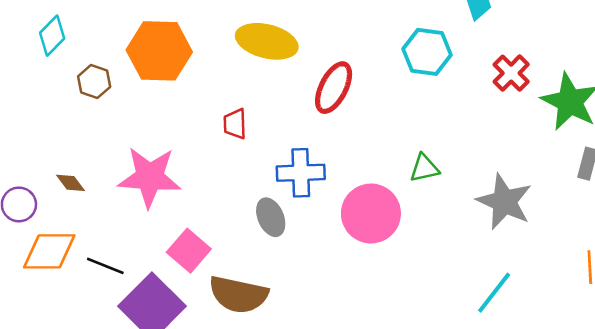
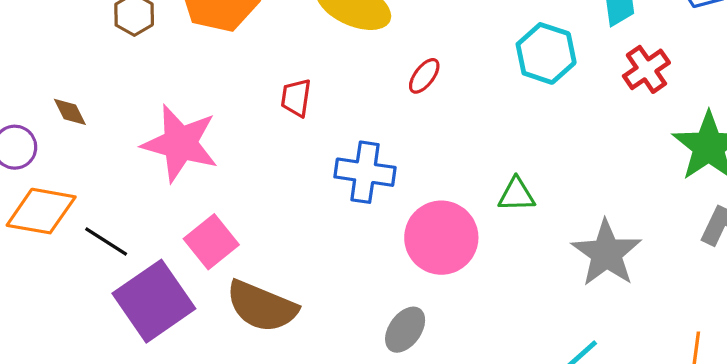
red cross: (511, 73) -> (646, 69), moved
red ellipse: (334, 88) -> (424, 76), size x0.6
brown diamond: (71, 183) -> (70, 112), moved
gray ellipse: (271, 217) -> (405, 330), moved, turned 48

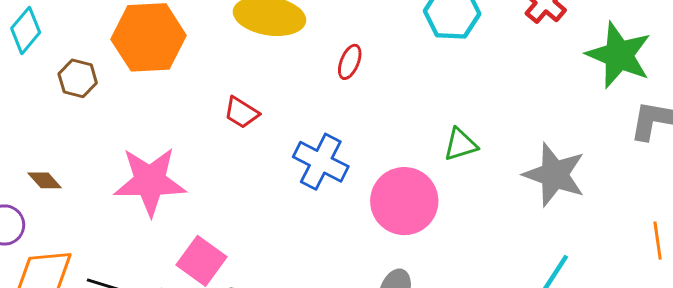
red trapezoid: (296, 98) -> (241, 113), turned -51
blue cross: (365, 172) -> (321, 162), turned 34

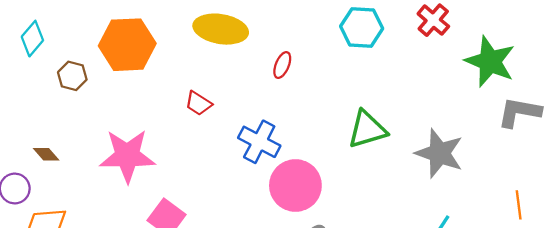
green triangle: (460, 145) -> (367, 130), size x1.5
pink circle: (404, 201) -> (295, 185), moved

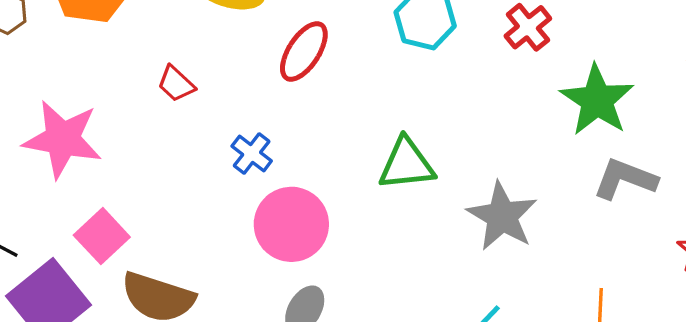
red ellipse: (282, 65) -> (304, 51), size x1.6
blue cross: (259, 142) -> (252, 154), size x0.7

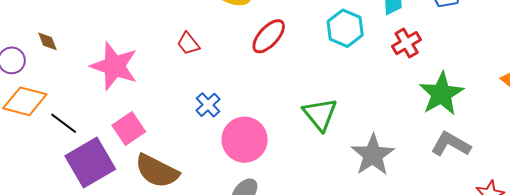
blue cross: (252, 154) -> (208, 105), moved
green triangle: (407, 164) -> (320, 114), turned 48

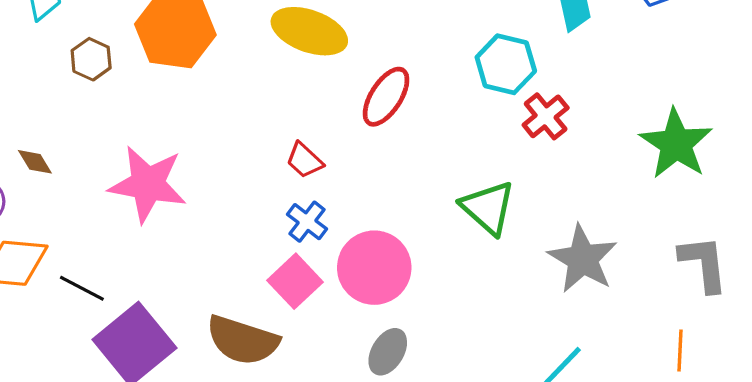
red cross: (407, 43) -> (546, 116), moved
red trapezoid: (188, 44) -> (305, 160), moved
pink square: (129, 129) -> (295, 281), moved
gray L-shape: (451, 144) -> (704, 264), moved, turned 63

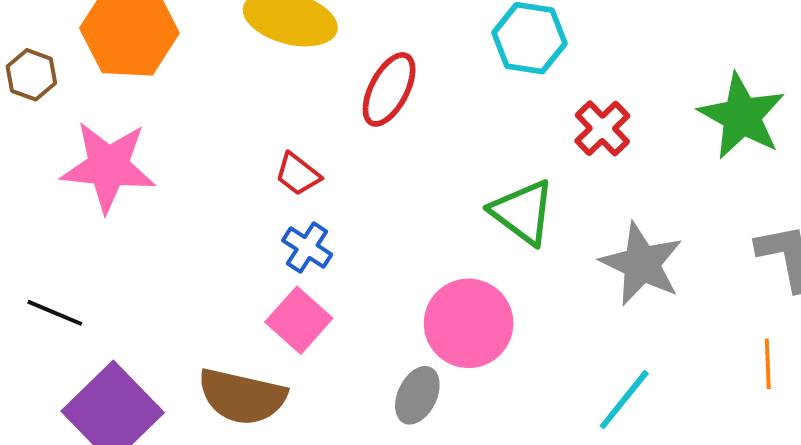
red cross: (546, 116) -> (602, 128), moved
pink star: (148, 184) -> (108, 167), moved
pink circle: (374, 268) -> (469, 323), moved
black line: (82, 288) -> (55, 313), moved

